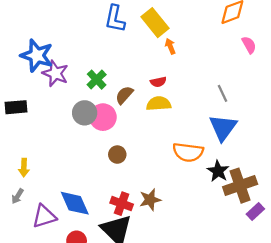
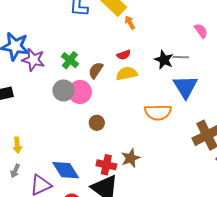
pink semicircle: (249, 45) -> (201, 31), moved
gray line: (222, 93) -> (181, 57), turned -56
black star: (218, 171) -> (164, 60), moved

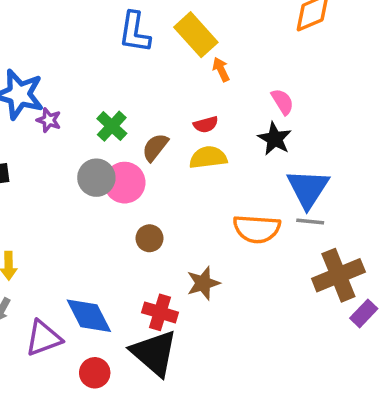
pink semicircle: (201, 31) -> (282, 102), moved
gray line: (181, 57) -> (310, 222), moved
purple star: (33, 60) -> (49, 120), size x0.6
brown star: (131, 158) -> (203, 283), moved

